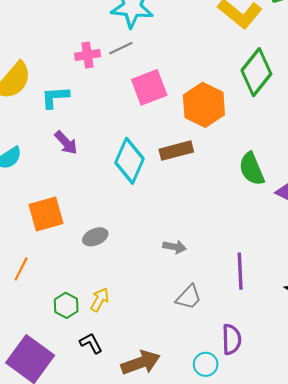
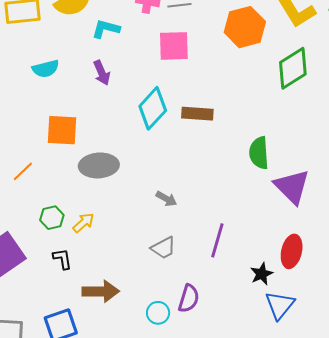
pink square: (149, 87) -> (174, 46), moved
orange hexagon: (204, 105) -> (245, 27), moved
gray ellipse: (95, 237) -> (99, 165), size x1.6

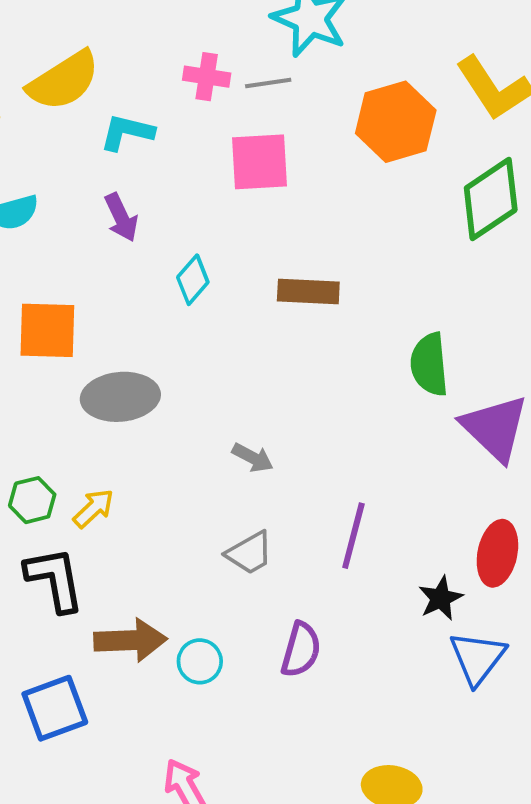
cyan diamond: (153, 108) -> (193, 280), moved, size x0.6
black L-shape: (62, 259) -> (55, 579), size x1.6
cyan circle: (158, 313) -> (200, 661), moved

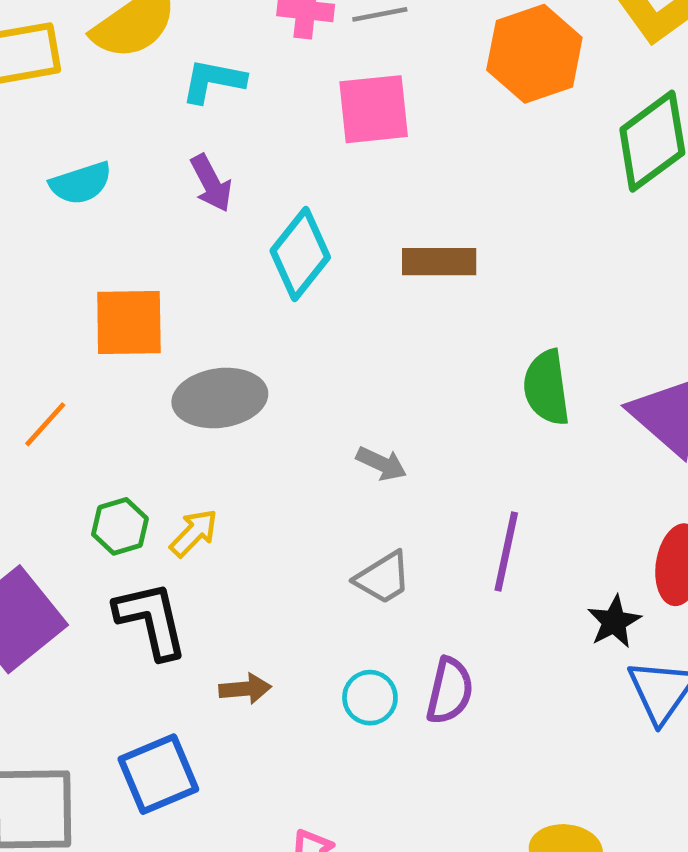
cyan diamond: (193, 280) -> (300, 254), size x1.5
green semicircle: (429, 364) -> (547, 388), moved
brown arrow: (130, 640) -> (245, 689), size x0.6
cyan circle: (200, 661) -> (370, 698), moved

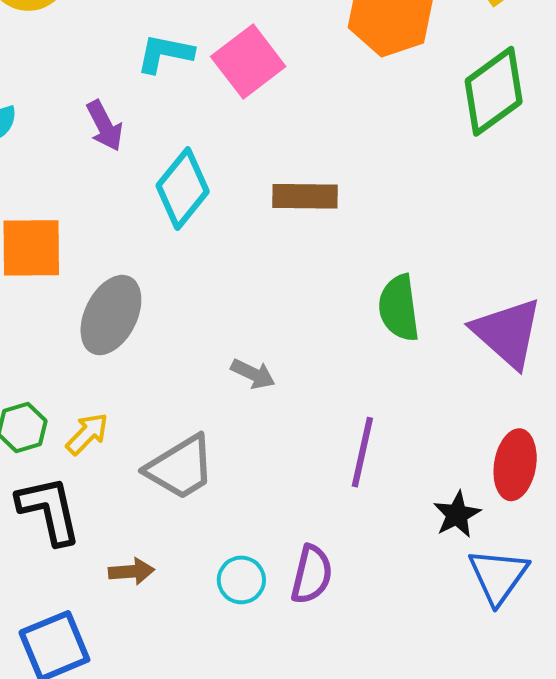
cyan L-shape: (213, 81) -> (165, 53), moved
pink square: (374, 109) -> (248, 62), turned -32
gray ellipse: (220, 398) -> (111, 315), turned -56
gray trapezoid: (383, 578) -> (180, 467), moved, size x1.4

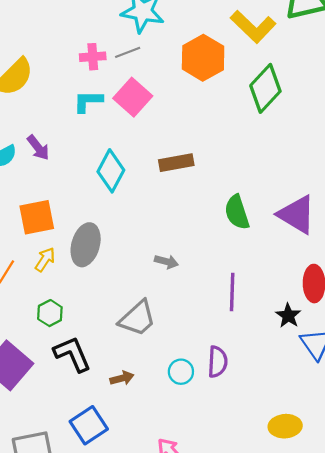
purple arrow: (105, 126) -> (38, 148), moved
yellow arrow: (87, 434) -> (45, 259), moved

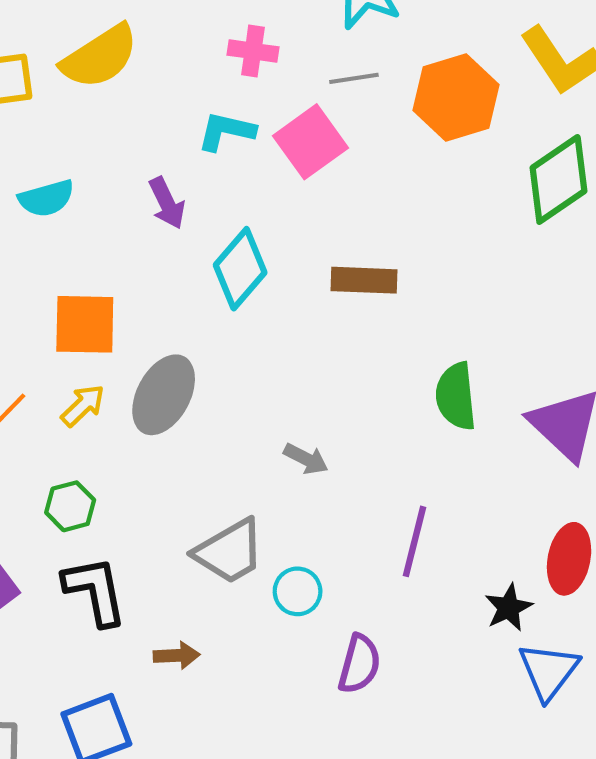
gray line: (128, 52) -> (354, 78), moved
purple arrow: (38, 148) -> (167, 203), moved
cyan circle: (181, 372) -> (298, 591), moved

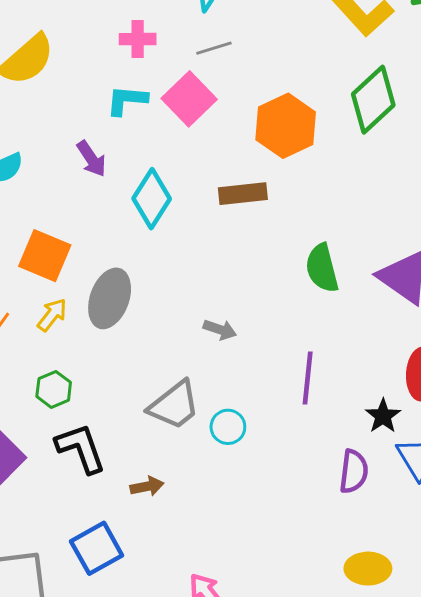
orange hexagon: (456, 98) -> (286, 126), moved
orange square: (85, 324) -> (45, 256), turned 30
purple semicircle: (359, 664) -> (354, 471), moved

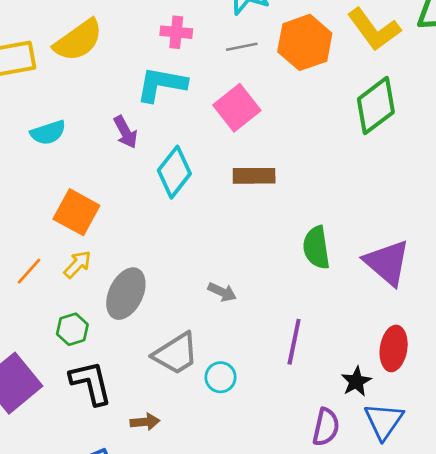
pink square: (189, 99) -> (237, 108), moved
cyan L-shape: (127, 100) -> (161, 84), size x1.4
orange hexagon: (286, 126) -> (305, 42), moved
gray ellipse: (110, 298) -> (126, 294), moved

